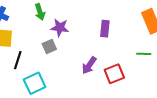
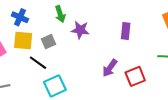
gray square: (49, 47) -> (49, 42), moved
black line: (18, 60) -> (38, 63), turned -72

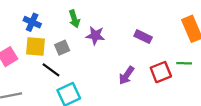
purple rectangle: (126, 31) -> (143, 37), turned -70
red square: (135, 76) -> (161, 72), moved

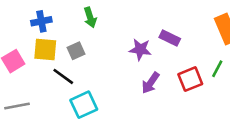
blue cross: (32, 22) -> (41, 21), turned -35
purple star: (95, 35) -> (140, 50), moved
green line: (184, 63) -> (217, 69), turned -64

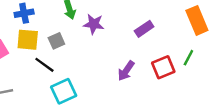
purple rectangle: (170, 38) -> (144, 29), turned -60
purple star: (140, 50) -> (94, 24), moved

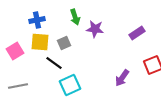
purple arrow: (126, 71) -> (122, 78), moved

